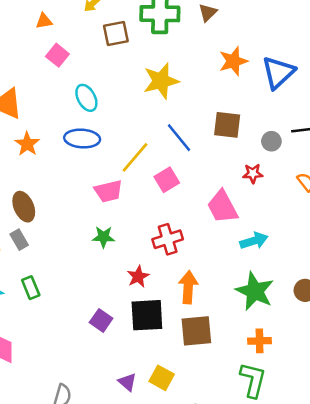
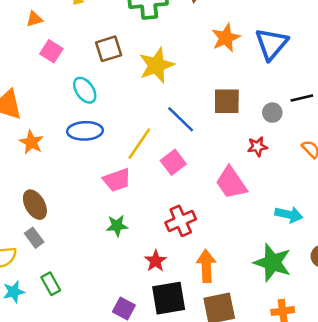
brown square: (116, 33) -> (109, 49), moved
cyan arrow: (254, 241) -> (289, 215), moved, turned 36

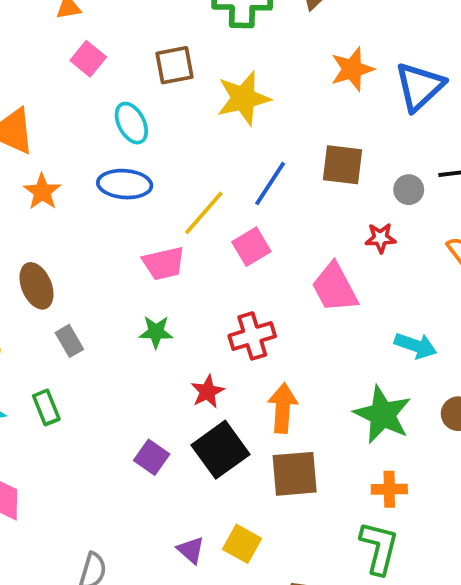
blue line: (181, 119) -> (270, 183), turned 72
gray rectangle: (34, 238) -> (69, 341), moved
black square: (169, 298) -> (221, 450), turned -33

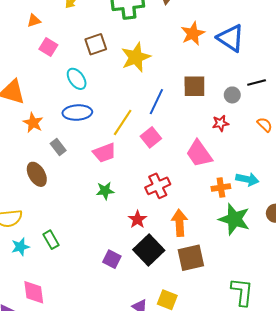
blue triangle: (419, 87) -> (231, 38), turned -36
gray rectangle: (69, 341) -> (58, 147), moved
orange cross: (389, 489) -> (221, 187), moved

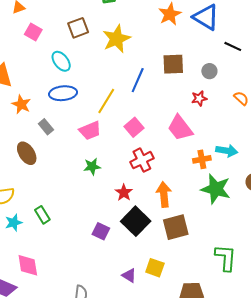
black line: (257, 83) -> (233, 46), moved, turned 42
pink square: (151, 137) -> (134, 127), moved

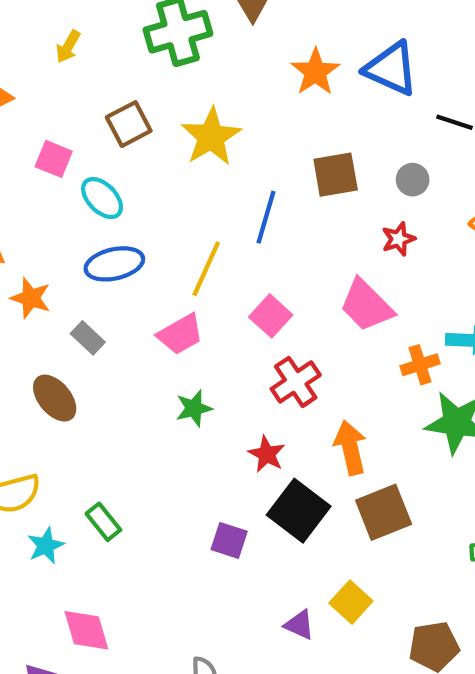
pink square: (33, 32) -> (54, 159), moved
yellow square: (155, 268) -> (351, 602), turned 30

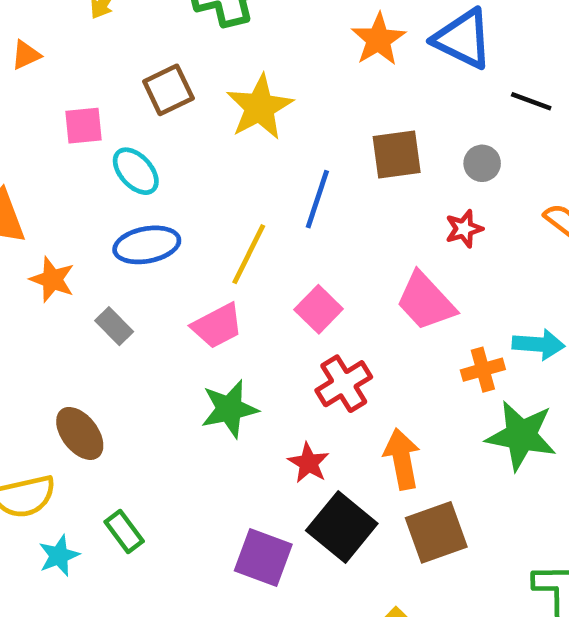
pink square: (54, 159) -> (83, 126), turned -30
brown ellipse: (55, 398) -> (80, 433), moved
green star: (194, 408) -> (229, 409), size x1.4
purple square: (229, 540) -> (263, 557), size x1.4

